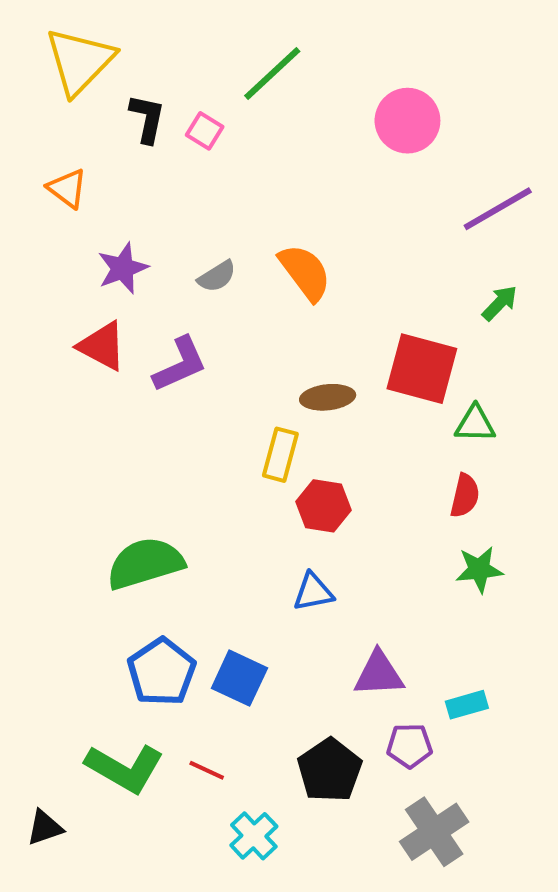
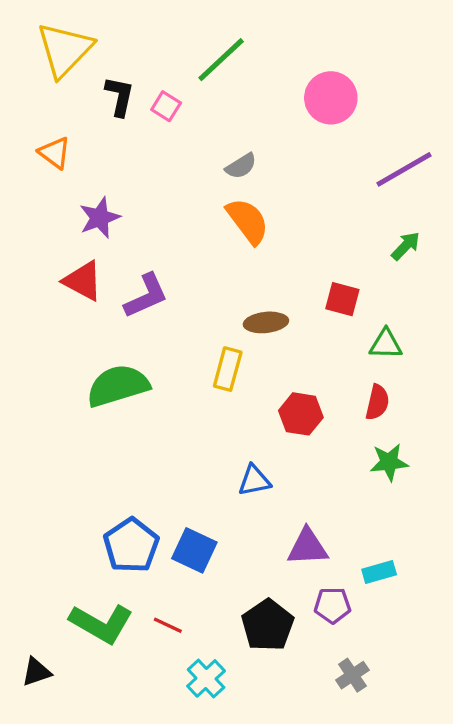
gray semicircle: (217, 276) -> (241, 166), moved
red square: (422, 369) -> (342, 299), size x0.6
red hexagon: (323, 506) -> (301, 414), moved
green semicircle: (145, 563) -> (118, 386), moved
gray cross: (434, 832) -> (352, 675), size x0.6

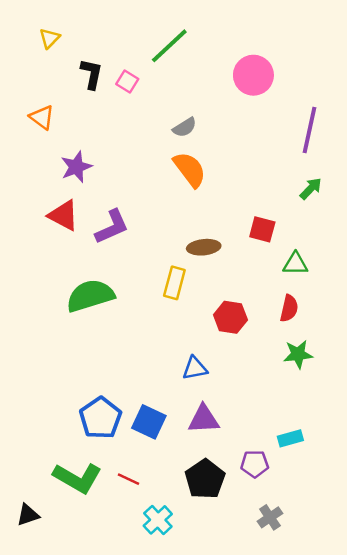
yellow triangle: (65, 50) -> (50, 38), size x0.5
purple line: (404, 169) -> (309, 130), turned -48
purple triangle: (308, 547) -> (204, 419), moved

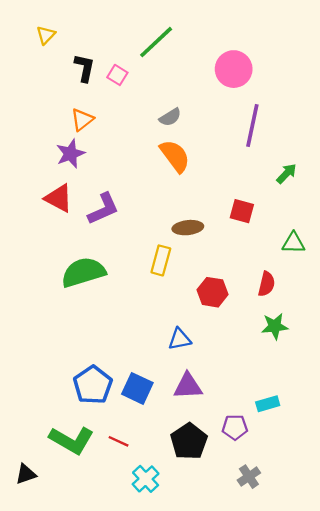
orange triangle: (42, 117) -> (82, 120), moved, turned 45
purple line: (309, 130) -> (252, 125), moved
green triangle: (295, 264) -> (294, 243), moved

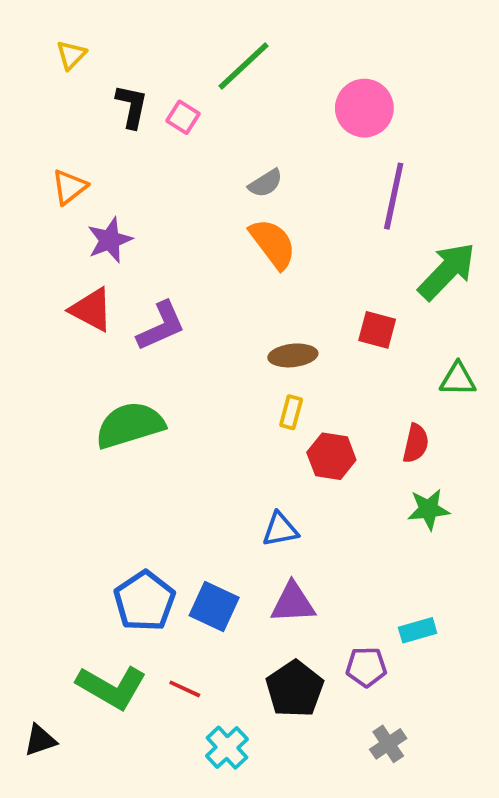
orange triangle: (82, 120) -> (69, 187), moved
green arrow: (286, 174) -> (447, 271), size x1.8
yellow rectangle: (161, 260) -> (291, 412), moved, size x0.7

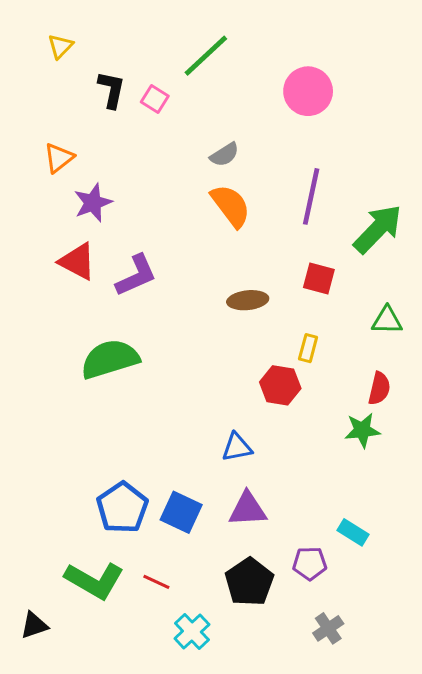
purple line: (394, 196) -> (311, 196), moved
yellow rectangle: (291, 412) -> (308, 348), moved
red semicircle: (416, 443) -> (379, 388), moved
cyan rectangle: (418, 630) -> (353, 532), turned 48

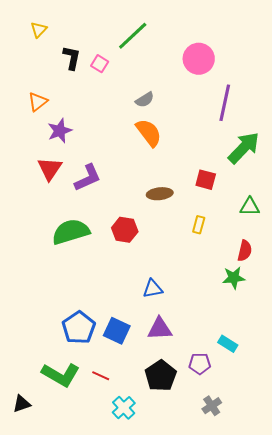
purple line: (311, 196) -> (225, 103), moved
red triangle: (77, 261) -> (50, 169), turned 36
red hexagon: (280, 385) -> (125, 230), moved

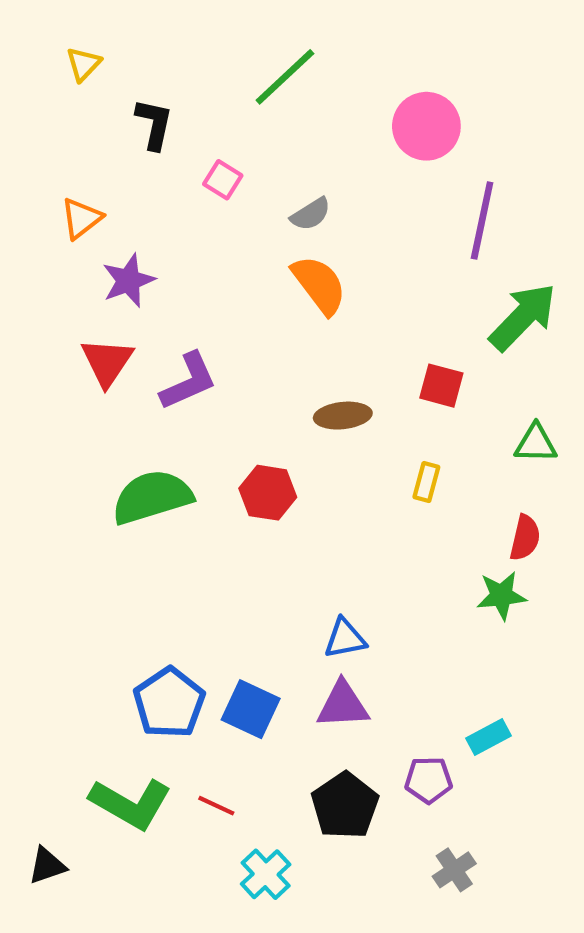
pink square: (100, 64) -> (223, 180), moved
blue triangle: (153, 289) -> (345, 638), moved
cyan rectangle: (228, 344) -> (489, 737), turned -60

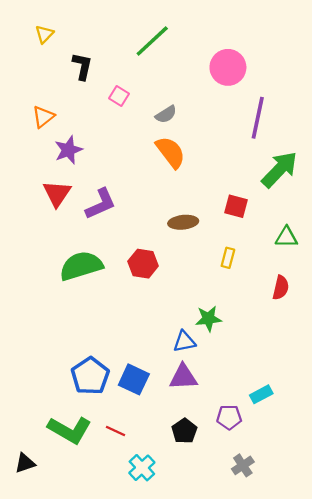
green star: (501, 596) -> (208, 319), moved
black pentagon: (345, 806) -> (184, 431), size x0.7

